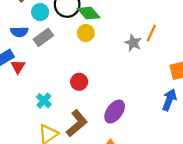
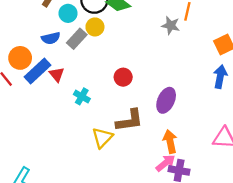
yellow circle: (86, 33) -> (95, 27), moved
cyan cross: (44, 101) -> (82, 96), moved
brown L-shape: (77, 123) -> (130, 120), turned 44

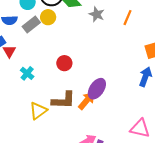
gray star: (171, 25) -> (97, 14), moved
orange arrow: (170, 141) -> (87, 101), moved, turned 42

